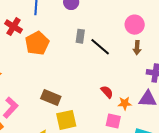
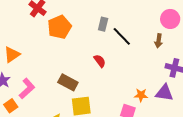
pink circle: (135, 25) -> (170, 19), moved
red semicircle: (107, 92) -> (100, 61), moved

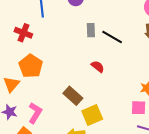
orange pentagon: (59, 27) -> (31, 66), moved
brown rectangle: (68, 82) -> (73, 96), turned 30

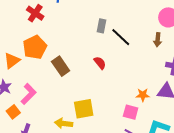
brown rectangle: (73, 96) -> (61, 66), moved

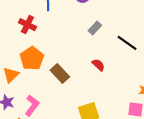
gray rectangle: (101, 26) -> (95, 28), turned 40
black line: (121, 37) -> (127, 43), moved

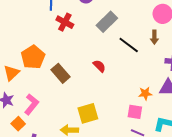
red cross: (27, 25) -> (65, 22), moved
gray rectangle: (95, 28) -> (107, 22), moved, size x1.5

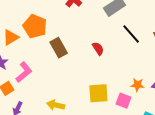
orange pentagon: (33, 57) -> (35, 26), turned -30
yellow square: (88, 113) -> (98, 93), moved

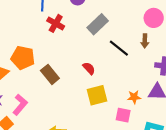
yellow square: (98, 93) -> (97, 95), moved

